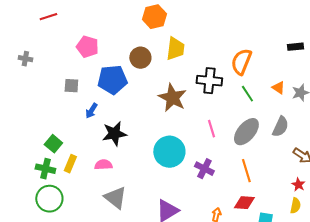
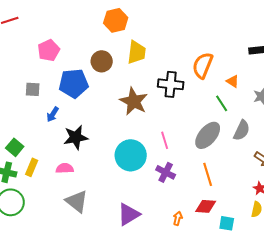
pink pentagon: (87, 47) -> (49, 50), turned 30
orange triangle: (278, 88) -> (233, 81), moved
green line: (247, 94) -> (222, 103), moved
pink line: (211, 129) -> (165, 140), moved

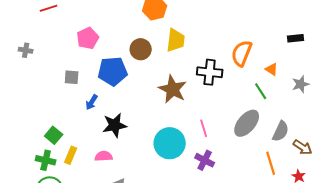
gray semicircle: (242, 130) -> (281, 131), moved
orange line: (208, 174) -> (271, 163), moved

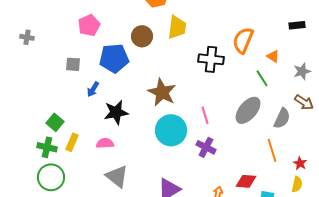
brown star: (173, 89) -> (162, 92), moved
brown arrow: (303, 147) -> (304, 102), moved

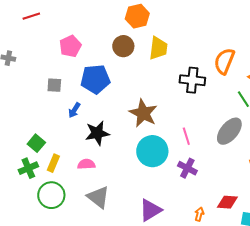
brown circle: (142, 36) -> (123, 46), moved
green cross: (47, 147) -> (28, 168), turned -36
green circle: (51, 177) -> (51, 195), moved

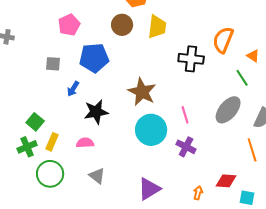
gray triangle: (98, 197) -> (97, 176), size x0.7

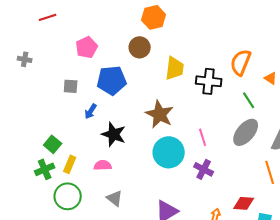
yellow trapezoid: (157, 27) -> (175, 68), moved
green line: (242, 78) -> (249, 100), moved
black star: (96, 112) -> (114, 134), turned 30

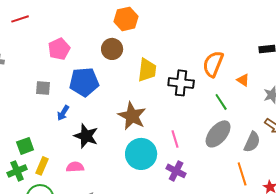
green square: (53, 144) -> (25, 146), turned 30

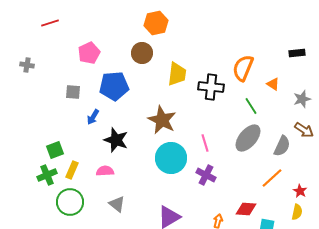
orange line: (242, 174) -> (272, 178), turned 65

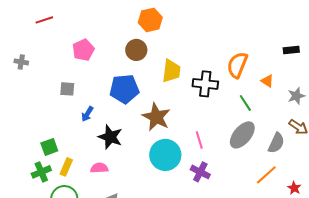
blue pentagon: (114, 86) -> (124, 89), moved

